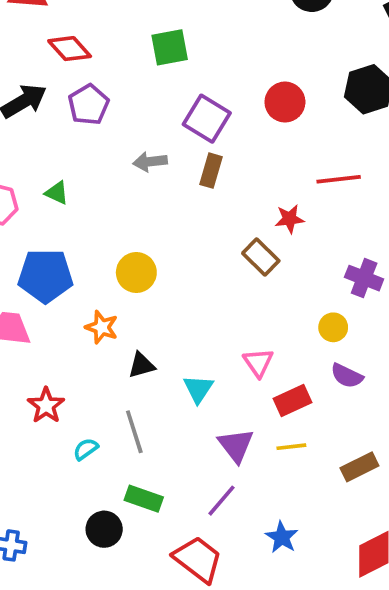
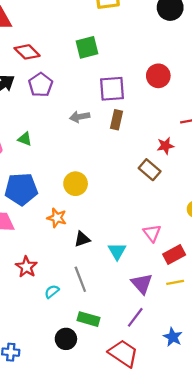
purple square: (207, 119) -> (112, 89), turned -32

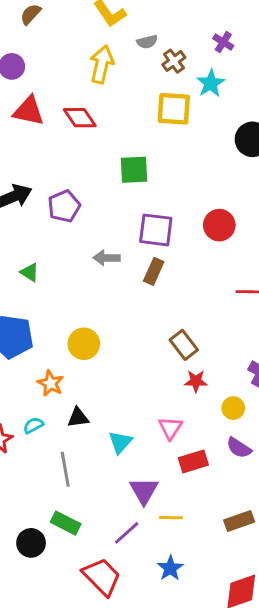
red diamond: (27, 52) -> (80, 118), moved
red star: (165, 146) -> (196, 381), moved
yellow line: (175, 282) -> (171, 518), moved
cyan semicircle: (52, 292) -> (33, 425), moved

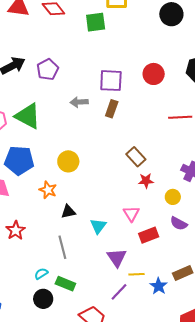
green square: (134, 170) -> (96, 22), moved
green triangle: (30, 272) -> (28, 116), size x2.0
cyan semicircle: (33, 425) -> (41, 274), moved
purple line: (127, 533) -> (119, 292), moved
blue star: (170, 568) -> (159, 286), moved

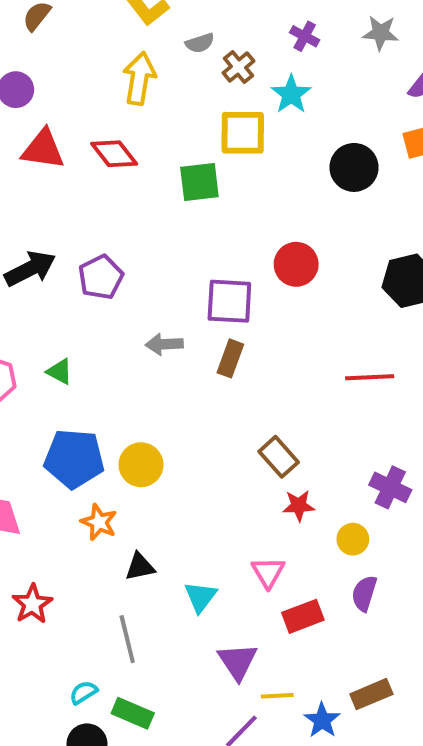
red circle: (154, 74) -> (296, 264), moved
green triangle: (28, 116) -> (60, 371), size x0.5
blue pentagon: (19, 160) -> (74, 459), moved
purple semicircle: (179, 223) -> (364, 593), turned 78

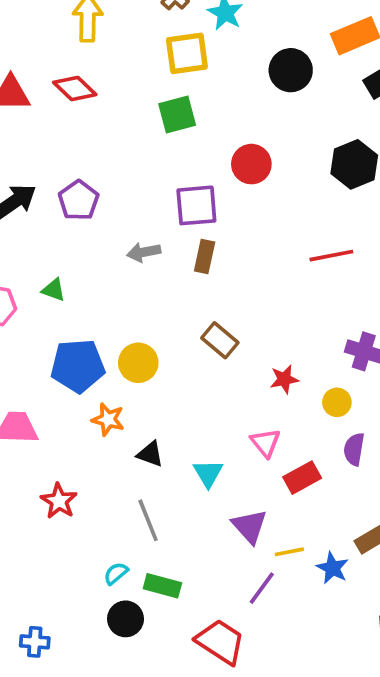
green square: (199, 182) -> (177, 115), moved
brown rectangle: (279, 457) -> (220, 340), moved
black triangle: (140, 567) -> (150, 454), turned 40

